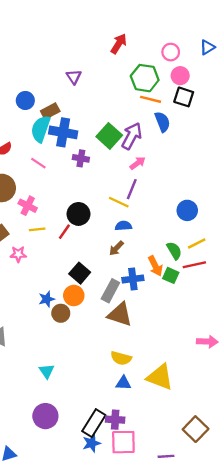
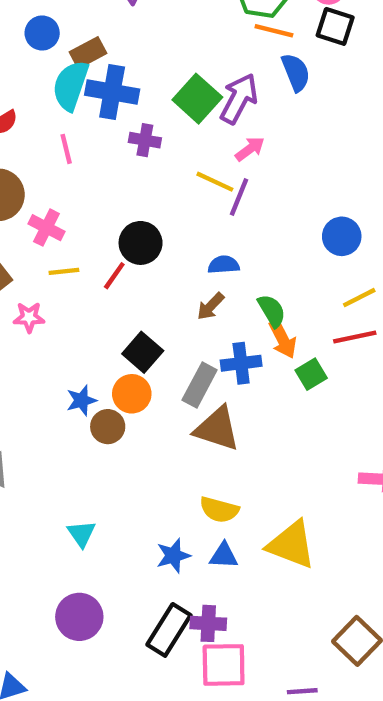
pink line: (38, 163) -> (66, 149), turned 42
yellow line: (119, 202) -> (215, 182), moved
green semicircle: (174, 251) -> (272, 311), moved
green square: (171, 275) -> (311, 374), moved, turned 35
blue star: (92, 443) -> (173, 556), moved

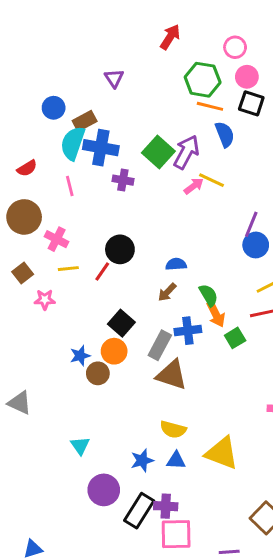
yellow line: (215, 182) -> (211, 180), moved
purple line: (239, 197) -> (251, 224), moved
purple circle: (79, 617) -> (104, 490), moved

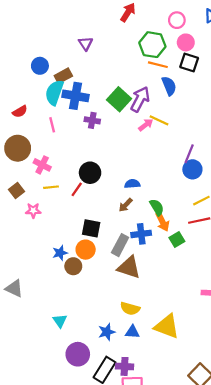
black square: (121, 323) -> (91, 228), turned -30

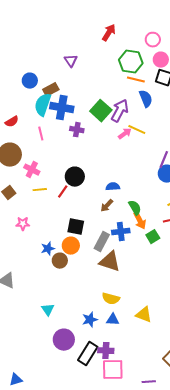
pink star: (33, 211) -> (23, 224), moved
yellow triangle: (167, 326) -> (144, 315), size x0.7

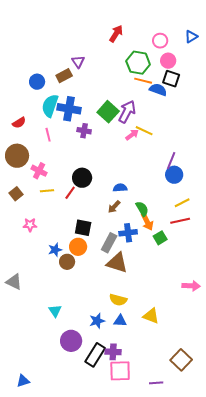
brown rectangle: (51, 90) -> (64, 76), moved
blue semicircle: (146, 99) -> (158, 90), moved, turned -48

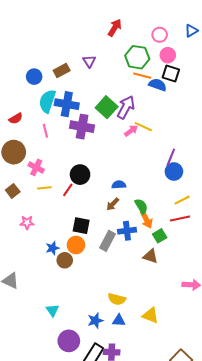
purple triangle: (78, 62) -> (89, 61), moved
purple cross: (84, 131) -> (82, 127), size x1.6
brown triangle: (117, 263) -> (150, 256), moved, size x0.7

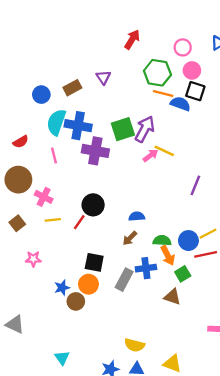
green square: (107, 107) -> (123, 129), turned 30
blue circle: (174, 172) -> (188, 241), moved
green semicircle: (141, 206) -> (162, 241), turned -56

